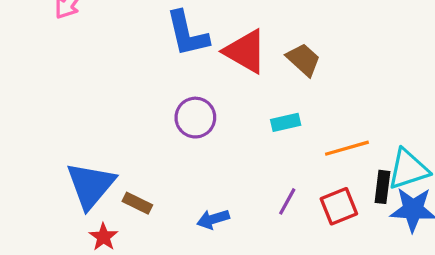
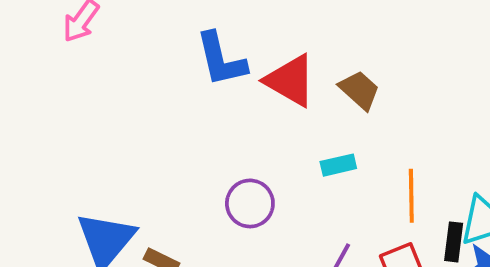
purple circle: (195, 118) -> (250, 203), moved
orange line: (347, 148) -> (411, 196), turned -75

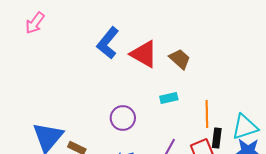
blue L-shape: (221, 59) -> (108, 43), turned 52
black rectangle: (454, 242) -> (217, 138), moved

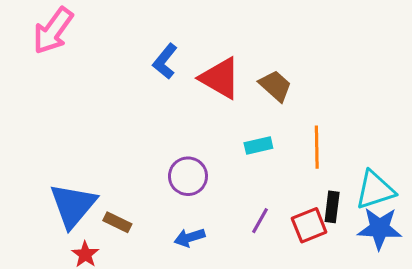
pink arrow: (35, 23) -> (53, 31), size x1.4
blue L-shape: (108, 43) -> (165, 61), size x0.7
orange line: (207, 114) -> (317, 147), moved

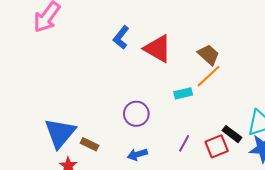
brown trapezoid: (275, 86) -> (209, 55), moved
orange line: (317, 147) -> (209, 76), moved, turned 48
black rectangle: (332, 207) -> (232, 134), turned -60

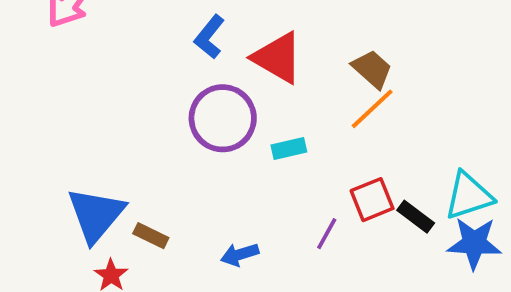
cyan rectangle: (183, 93) -> (289, 149), moved
purple circle: (136, 114) -> (223, 118), moved, size x1.4
red square: (217, 146) -> (372, 200), moved

